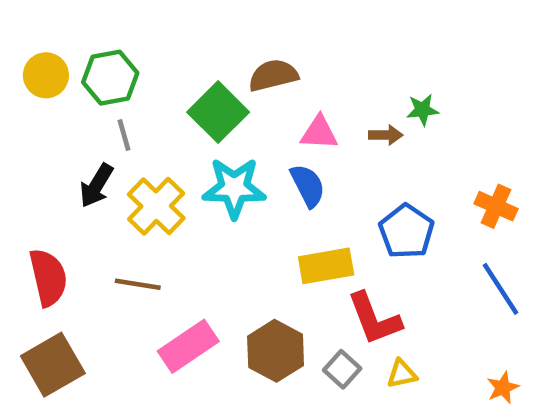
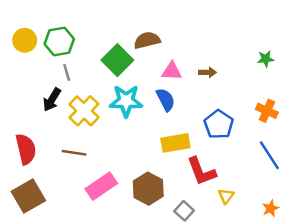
green star: (422, 110) -> (266, 59), moved
gray square: (342, 369) -> (184, 211), moved
yellow triangle: (402, 374) -> (226, 196), moved, turned -42

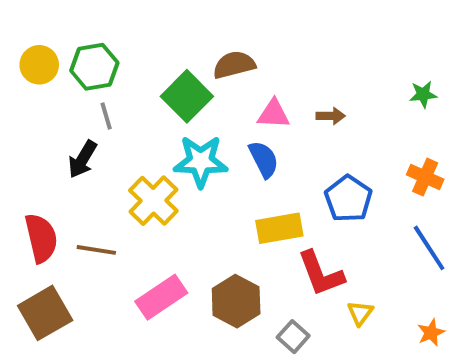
yellow cross: (84, 111) -> (153, 201), moved
brown line: (74, 153) -> (96, 250), moved

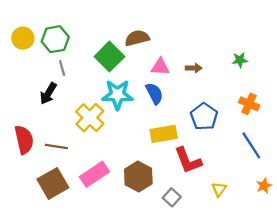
green star: (423, 94) -> (240, 60), moved
brown square: (45, 313) -> (53, 183), moved
yellow triangle: (360, 313) -> (219, 189), moved
orange star: (431, 333) -> (264, 186), moved

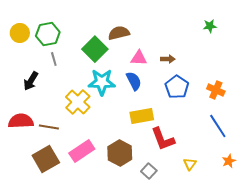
green star: (240, 60) -> (210, 26), moved
black arrow: (48, 93) -> (31, 81), moved
blue pentagon: (204, 117) -> (177, 87), moved
red semicircle: (24, 140) -> (21, 121), turned -80

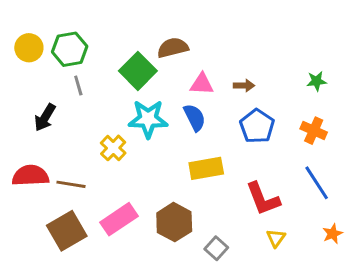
green star: (210, 26) -> (317, 81), moved
yellow cross: (78, 102) -> (113, 148), size x0.7
red L-shape: (163, 139) -> (263, 199), moved

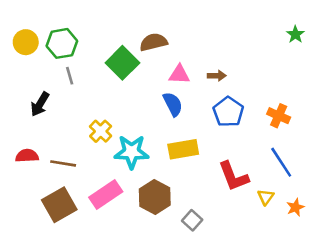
green star: (317, 81) -> (295, 34), moved, turned -30
cyan star: (148, 119) -> (132, 152), moved
red semicircle: (30, 176) -> (27, 156), size x0.7
yellow triangle: (276, 238) -> (266, 197), moved

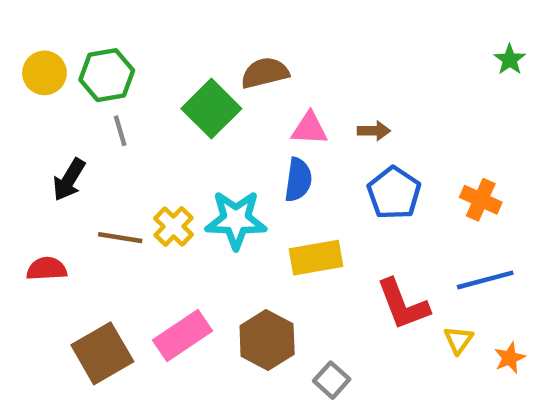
blue semicircle: (173, 104) -> (298, 180), turned 35
cyan star: (132, 152) -> (236, 220), moved
blue line: (281, 162) -> (485, 280), turned -72
brown line: (63, 163) -> (120, 238), moved

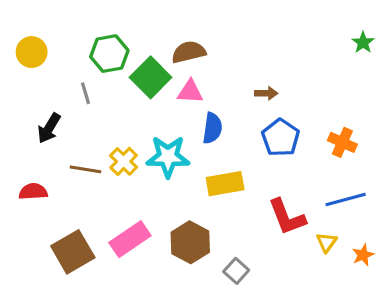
green hexagon: (107, 75) -> (109, 54), moved
pink triangle: (309, 129) -> (190, 92), moved

